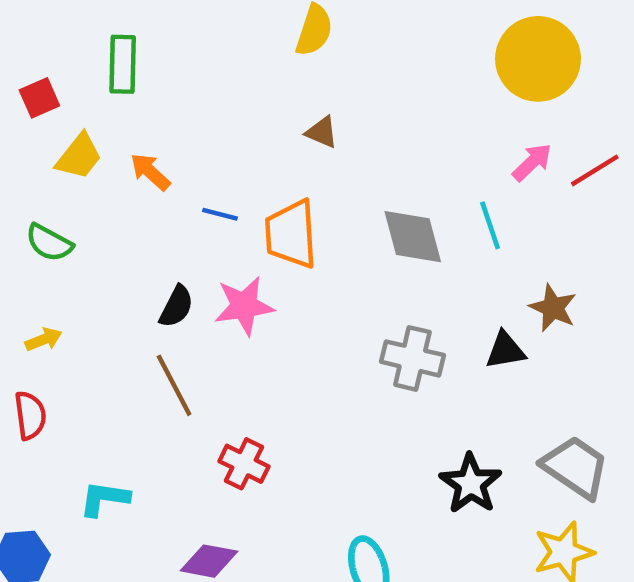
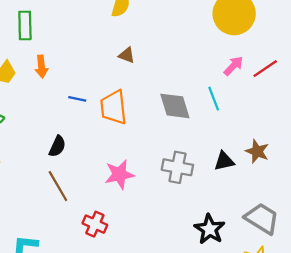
orange arrow: (150, 172) -> (41, 67), moved, turned -135
pink star: (244, 306) -> (119, 174), moved
brown star: (553, 308) -> (257, 151), moved

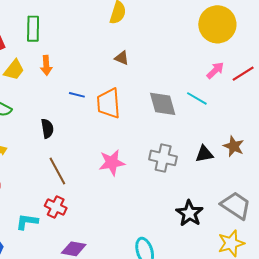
cyan line: (214, 99) -> (197, 98), turned -40
black semicircle: (57, 146) -> (47, 128), moved, turned -36
red cross: (95, 224) -> (56, 207), moved

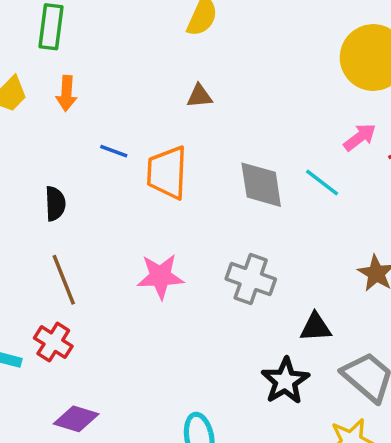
brown triangle: (122, 58) -> (199, 96), turned -35
black triangle: (204, 154) -> (316, 327), moved

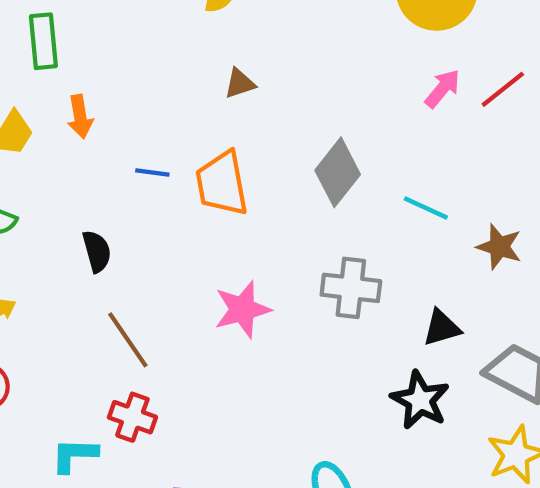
cyan line: (322, 182) -> (426, 208), moved
gray diamond: (261, 185) -> (338, 172), turned 60

